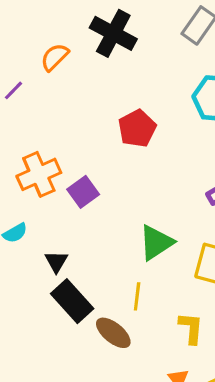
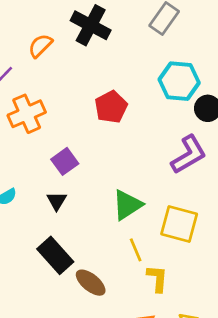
orange cross: (39, 174) -> (27, 114), moved
black triangle: (56, 262) -> (57, 201), moved
yellow line: (137, 296) -> (136, 250), moved, turned -30

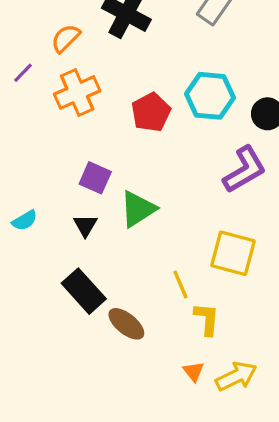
cyan hexagon: (179, 81) -> (210, 96), moved
orange cross: (27, 114) -> (77, 92), moved
purple square: (65, 161) -> (95, 178), turned -30
green triangle: (127, 205) -> (138, 209), moved

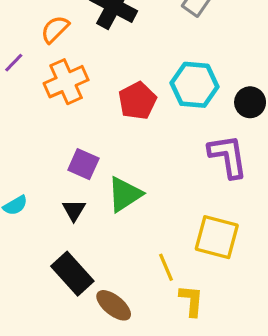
purple L-shape: (244, 170) -> (228, 156), turned -69

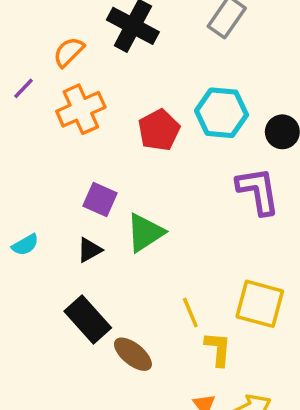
black triangle: (74, 210) -> (90, 250), turned 30
yellow square: (217, 237) -> (260, 304), moved

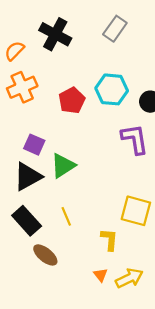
black triangle: (90, 250) -> (28, 177), size x1.8
yellow line: (190, 312) -> (66, 216), moved
brown ellipse: (133, 354) -> (45, 255), moved

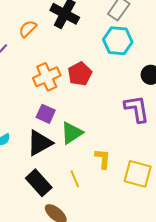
orange cross: (22, 87) -> (47, 77), moved
cyan hexagon: (112, 89) -> (118, 41), moved
yellow L-shape: (109, 240) -> (103, 159), moved

